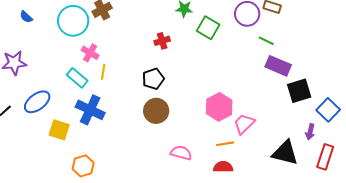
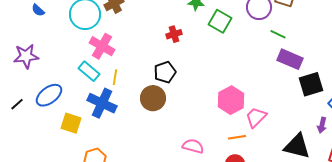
pink cross: (90, 53) -> (102, 46), size x1.4
yellow line: (103, 72) -> (115, 77), moved
brown circle: (156, 111) -> (153, 98), moved

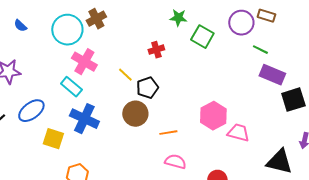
yellow line: (115, 77) -> (125, 75), moved, turned -56
pink trapezoid: (256, 117) -> (238, 133), turned 60
orange line: (237, 137) -> (168, 133), moved

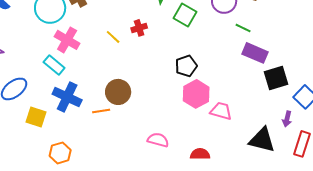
yellow line: (125, 75) -> (113, 37), moved
black pentagon: (147, 88) -> (186, 66), moved
orange line: (168, 133) -> (101, 111), moved

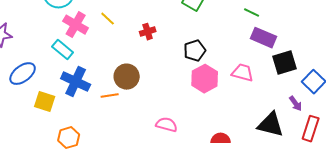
red cross: (139, 28) -> (148, 32), moved
yellow line: (113, 37) -> (108, 19), moved
pink trapezoid: (221, 111) -> (243, 73), moved
purple arrow: (287, 119) -> (296, 104), turned -49
red semicircle: (200, 154) -> (221, 139), moved

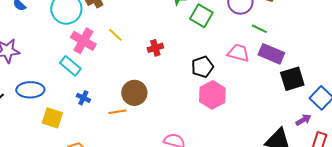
pink trapezoid: (243, 73) -> (238, 53), moved
blue ellipse: (23, 74) -> (30, 90), turned 36
blue cross: (76, 82) -> (83, 98), size x0.5
purple arrow: (296, 104) -> (303, 120), turned -84

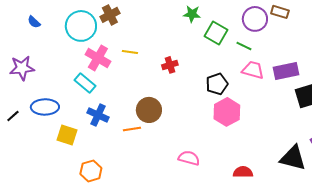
green line: (259, 29) -> (244, 46), moved
yellow line: (115, 35) -> (130, 52), turned -35
purple rectangle: (271, 54) -> (286, 71), turned -35
blue cross: (83, 98) -> (98, 115), size x1.5

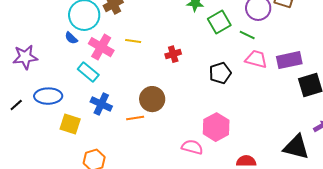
blue semicircle: (34, 22) -> (71, 38), moved
green square: (216, 33) -> (219, 22), turned 30
pink hexagon: (227, 112) -> (216, 127), moved

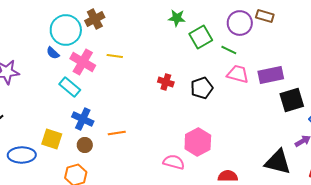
red cross: (173, 54) -> (166, 82), moved, turned 35
blue ellipse: (48, 96) -> (22, 155), moved
brown circle: (152, 99) -> (85, 145), moved, size x0.6

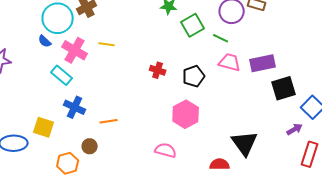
pink hexagon: (198, 142) -> (186, 114), moved
brown circle: (85, 145) -> (90, 146), moved
black triangle: (278, 162) -> (245, 143), moved, turned 40

